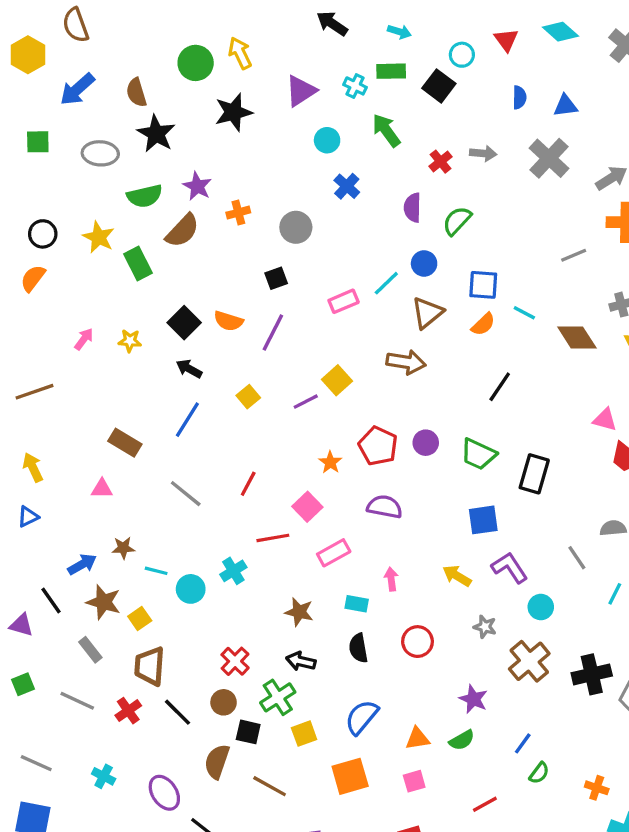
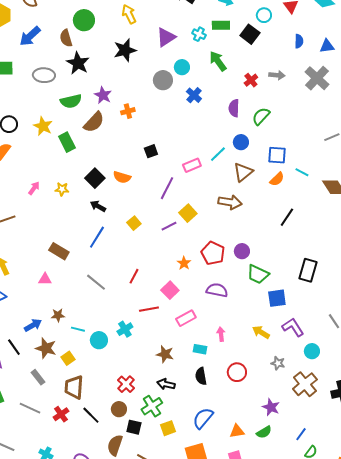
green circle: (196, 63) -> (84, 20), moved
gray circle: (296, 227) -> (163, 80), moved
purple line: (273, 333) -> (167, 188), moved
green trapezoid: (478, 454) -> (258, 274), moved

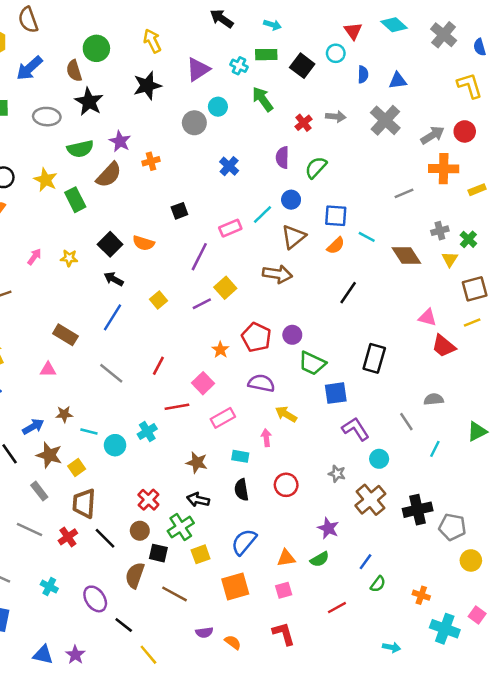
cyan circle: (264, 15) -> (336, 53), moved
blue cross: (194, 95) -> (229, 166), moved
yellow arrow: (261, 332) -> (286, 414), moved

